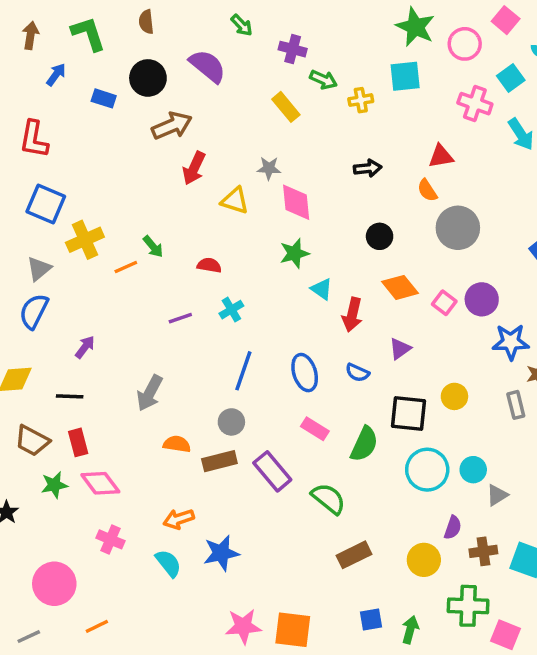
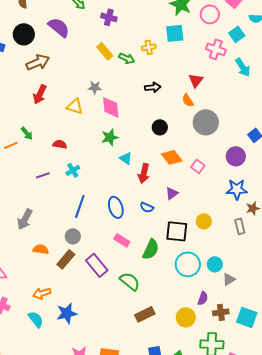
green arrow: (323, 80) -> (127, 58), moved
red triangle: (441, 156) -> (196, 80), turned -42
red arrow: (194, 168) -> (40, 94), moved
purple circle: (482, 299) -> (236, 156), moved
brown rectangle: (219, 461) -> (66, 259), turned -36

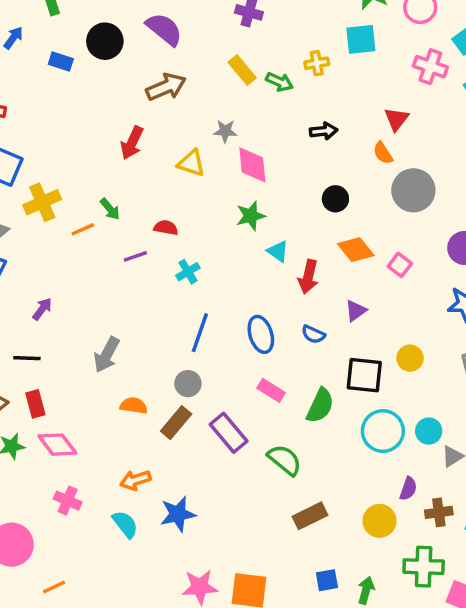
brown arrow: (38, 62) -> (166, 87), moved
purple line: (43, 175) -> (135, 256), moved

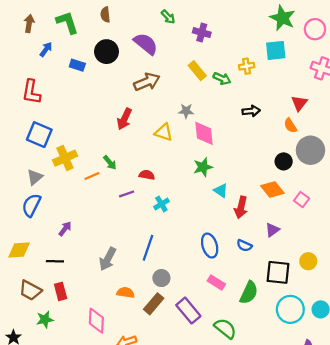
black circle: (335, 199) -> (284, 161), moved
blue line: (200, 333) -> (148, 248), moved
pink diamond: (57, 445) -> (96, 321), moved, turned 40

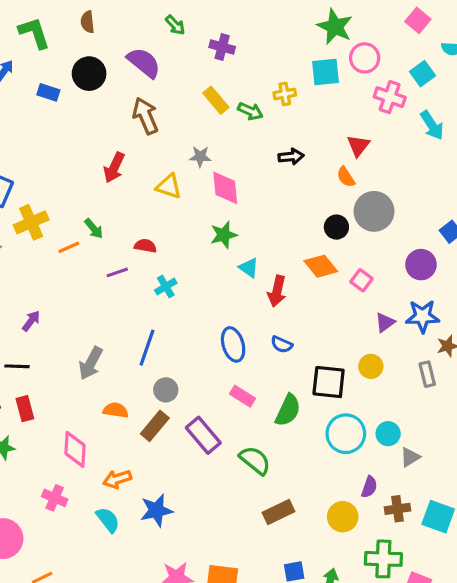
pink circle: (315, 29) -> (365, 58), moved
brown arrow: (147, 82) -> (145, 116), turned -90
purple triangle: (272, 230) -> (385, 323), moved

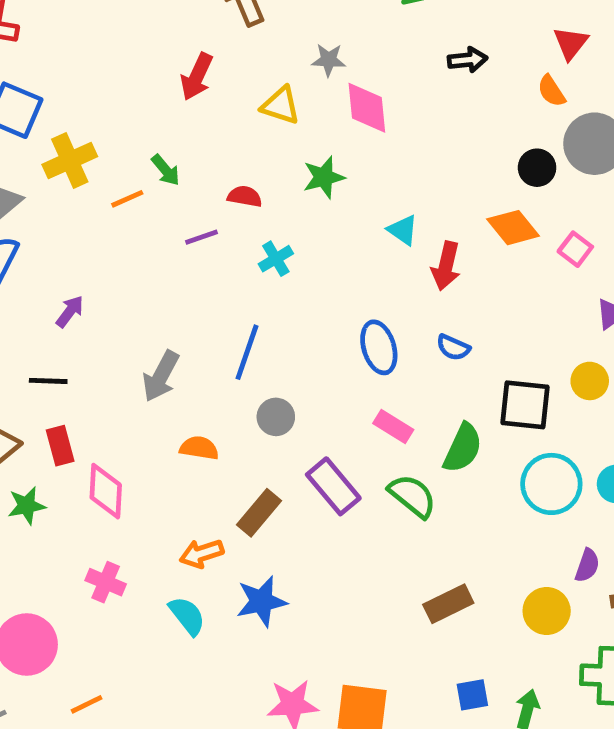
green star: (224, 235) -> (324, 177), moved
brown rectangle: (155, 426) -> (259, 513), moved
pink diamond: (75, 449) -> (106, 491), moved
green semicircle: (255, 460) -> (412, 496), moved

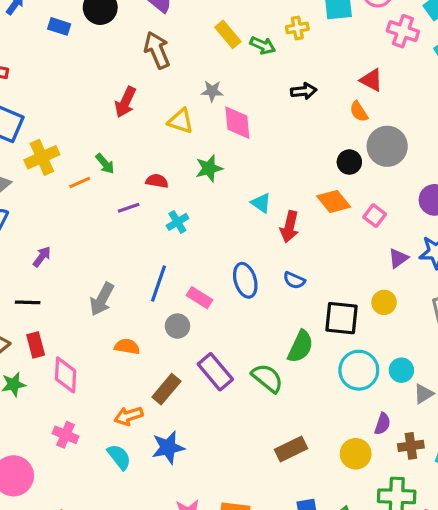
red triangle: (571, 43) -> (371, 80), turned -40
pink rectangle: (393, 426) -> (200, 298), moved

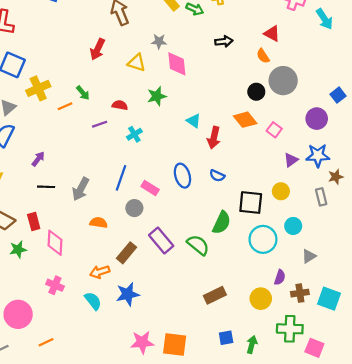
black line: (28, 302) -> (46, 187), moved
cyan circle: (401, 370) -> (293, 226), moved

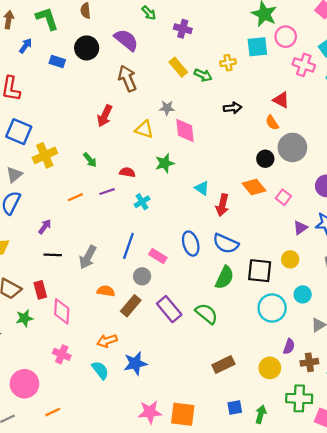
orange line: (65, 106) -> (75, 197), moved
blue semicircle: (217, 176) -> (226, 244), size x1.6
green semicircle: (222, 223) -> (225, 277), moved
brown rectangle: (127, 253) -> (131, 306), moved

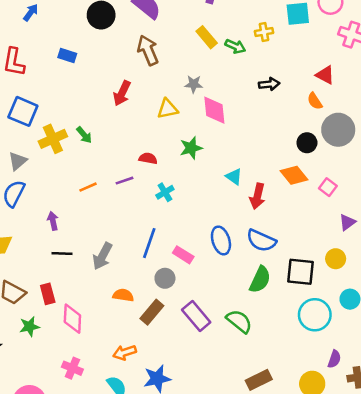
blue rectangle: (57, 62) -> (67, 55), moved
yellow triangle: (144, 129) -> (168, 109), turned -30
green arrow: (90, 160) -> (84, 135), moved
purple arrow: (45, 227) -> (53, 221), turned -49

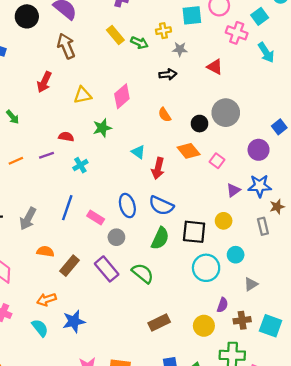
gray star: (194, 84) -> (180, 49), moved
orange semicircle: (315, 101) -> (165, 115), moved
pink diamond: (214, 110) -> (122, 96), turned 55
gray circle: (165, 278) -> (116, 237), moved

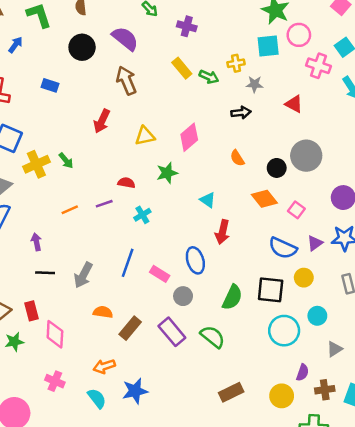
red arrow: (158, 168) -> (222, 232), moved
blue semicircle: (161, 206) -> (283, 248), moved

